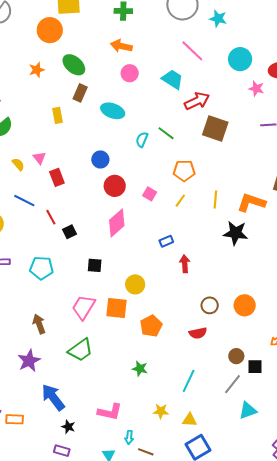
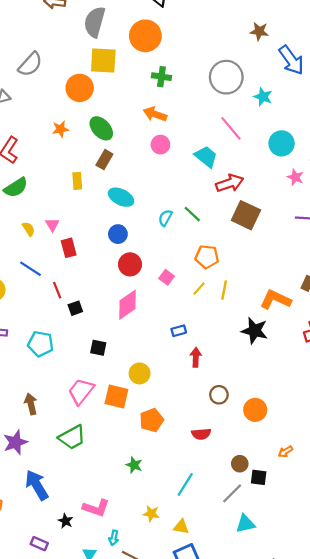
cyan ellipse: (113, 111) -> (121, 197), moved
yellow line: (215, 200) -> (224, 290), moved
brown circle: (210, 305) -> (219, 395), moved
black star: (68, 427) -> (66, 521), moved

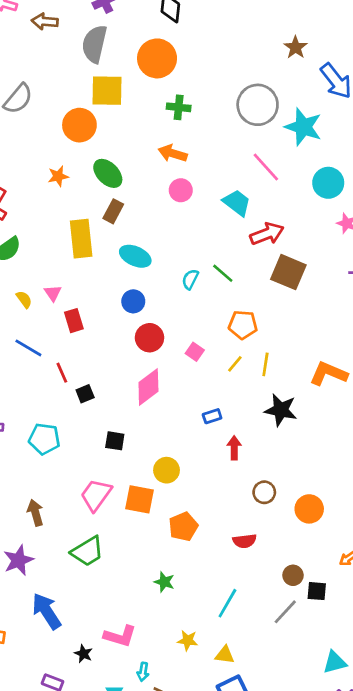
brown star: (259, 31) -> (296, 47), turned 30
cyan star: (263, 97) -> (303, 127), size x1.6
yellow rectangle: (77, 181) -> (81, 239), size x1.8
black star: (255, 331) -> (281, 410), moved
cyan triangle: (245, 524) -> (335, 662), moved

